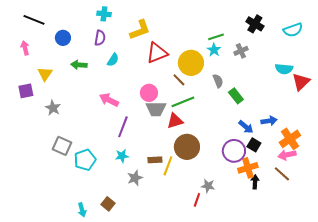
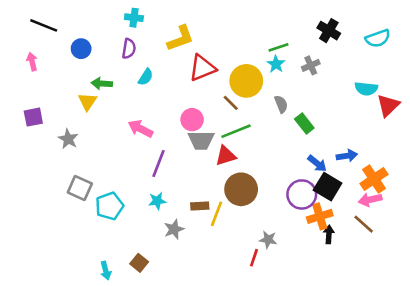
yellow triangle: (45, 74) -> (88, 102), moved
black square: (254, 145) -> (328, 187), size x1.5

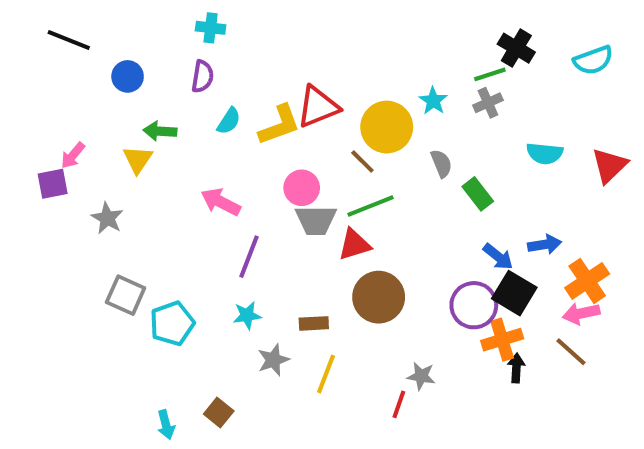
yellow L-shape: (180, 38) -> (279, 125), moved
green line: (278, 47) -> (490, 74), moved
pink arrow: (32, 62) -> (73, 155), moved, turned -126
cyan semicircle: (366, 89) -> (545, 153), moved
yellow line: (217, 214) -> (326, 374), moved

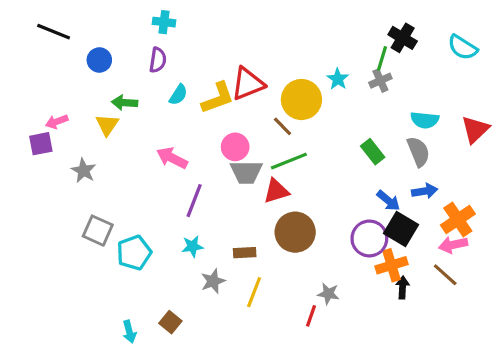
cyan semicircle: (593, 60) -> (463, 47), turned 52
green line: (490, 74) -> (382, 58), turned -55
pink arrow: (73, 155) -> (57, 122), turned 30
gray semicircle: (441, 163) -> (418, 152), moved, size x1.4

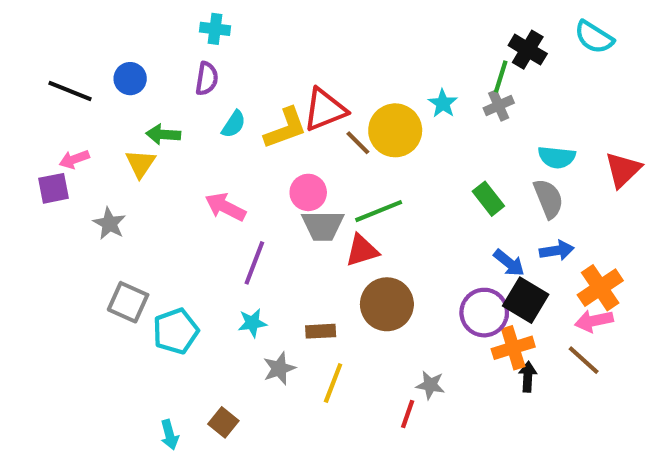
black line: (54, 32) -> (70, 91), moved
cyan semicircle: (463, 47) -> (594, 37), moved
brown line: (283, 126) -> (358, 143), moved

